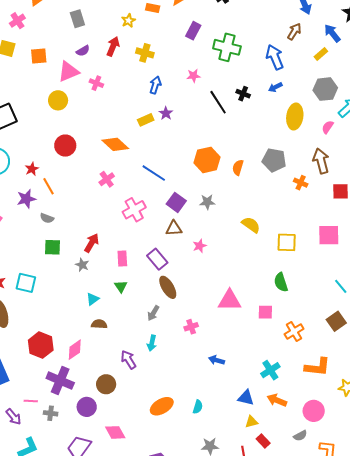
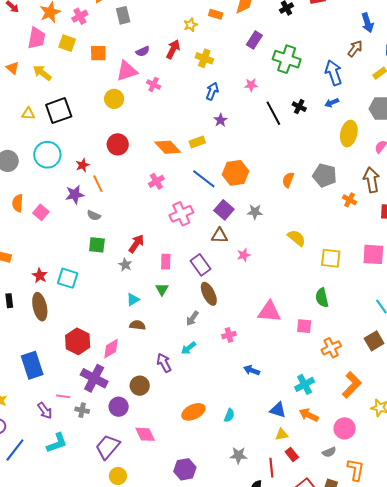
gray rectangle: (77, 19) -> (123, 15), moved
yellow rectangle: (146, 120) -> (197, 142), moved
orange hexagon: (207, 160) -> (236, 173), moved
cyan arrow: (152, 343) -> (188, 348), turned 35
orange L-shape: (317, 367) -> (352, 385), turned -56

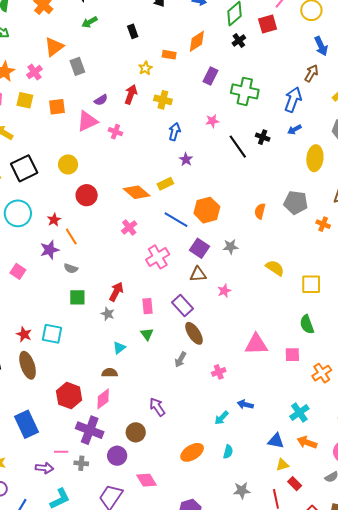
blue arrow: (334, 73) -> (293, 100), turned 45
yellow circle: (114, 99) -> (68, 164), moved
brown semicircle: (137, 325) -> (110, 373), moved
cyan arrow: (188, 348) -> (221, 418), moved
purple arrow: (45, 411) -> (44, 468), turned -42

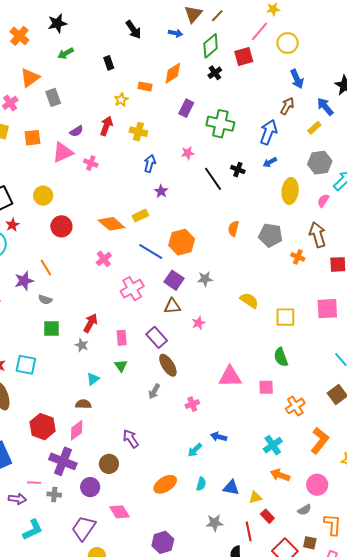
orange semicircle: (260, 211) -> (233, 229), moved
red star: (54, 220) -> (12, 225), moved
blue triangle: (276, 441) -> (231, 488), moved

